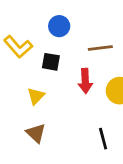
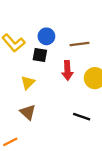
blue circle: (59, 26) -> (46, 36), moved
black line: (103, 139) -> (82, 117), turned -56

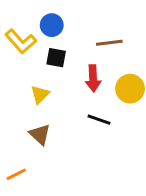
blue circle: (46, 36) -> (52, 25), moved
black line: (82, 117) -> (99, 120), moved

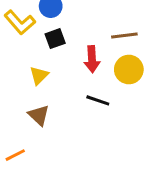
brown line: (109, 43) -> (124, 36), moved
black square: (56, 58) -> (55, 39), turned -30

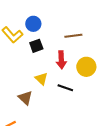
brown line: (124, 36) -> (73, 36), moved
yellow triangle: (39, 75) -> (41, 79), moved, turned -32

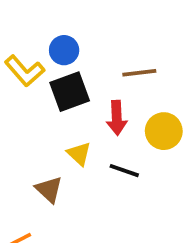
black square: (36, 46) -> (70, 92), size x1.5

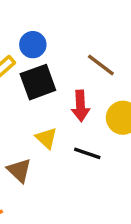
brown line: (139, 73) -> (101, 65), turned 44

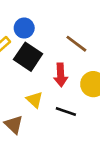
black square: (38, 82) -> (28, 57), turned -36

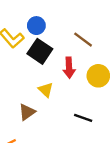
black line: (66, 111) -> (83, 118), moved
brown triangle: (14, 125) -> (27, 112), turned 42

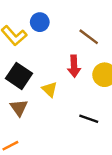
black square: (40, 51) -> (19, 76), moved
brown triangle: (27, 112) -> (19, 108), moved, turned -30

